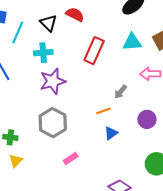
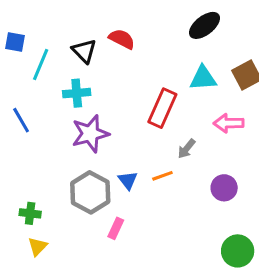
red rectangle: (94, 51) -> (162, 108), moved
blue triangle: (111, 133) -> (128, 180), moved, turned -32
pink rectangle: (71, 159) -> (116, 228), moved, turned -32

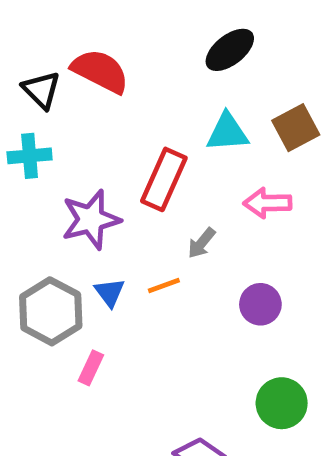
red semicircle: (122, 39) -> (100, 71), size x1.4
purple star: (90, 134) -> (91, 219), moved

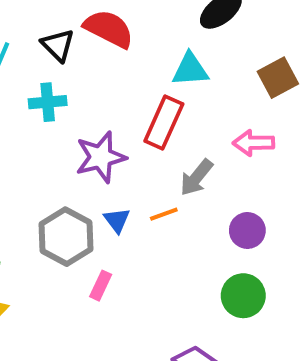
cyan triangle: (227, 132) -> (190, 70), moved
gray arrow: (202, 243) -> (196, 178), size x1.4
green circle: (282, 403) -> (243, 296), moved

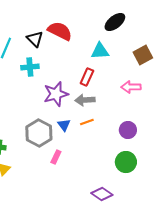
red rectangle: (164, 122) -> (87, 77), size x0.7
gray arrow: (196, 178) -> (85, 100), moved, turned 48

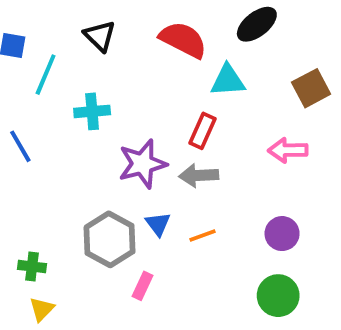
red semicircle: (60, 31) -> (183, 40), moved
black triangle: (35, 39) -> (100, 36), moved
orange line: (87, 122) -> (203, 235), moved

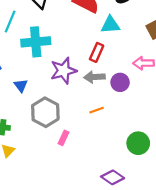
cyan cross: (92, 111) -> (36, 42), size x1.5
blue triangle: (158, 224) -> (21, 86), moved
purple circle: (282, 234) -> (120, 82), moved

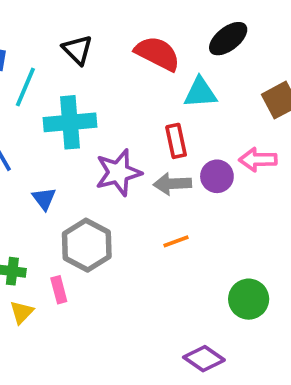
red rectangle: (97, 52) -> (176, 141), turned -36
purple circle: (120, 82) -> (217, 176), moved
pink rectangle: (63, 138) -> (59, 290), moved, turned -40

